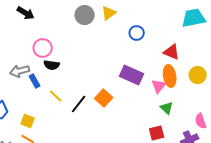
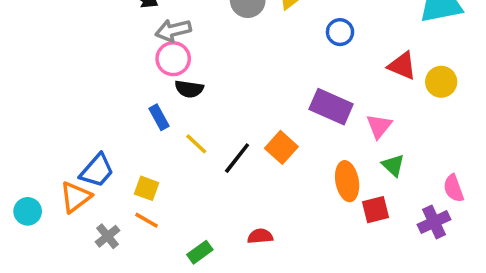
gray arrow: (20, 71) -> (173, 30), moved
yellow circle: (198, 75) -> (441, 82), moved
orange ellipse: (170, 76) -> (347, 181), moved

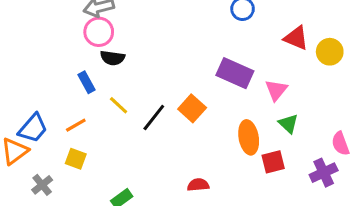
yellow square: (147, 188) -> (76, 159), moved
orange line: (147, 220) -> (76, 125), moved, turned -60
red semicircle: (260, 236) -> (198, 185), moved

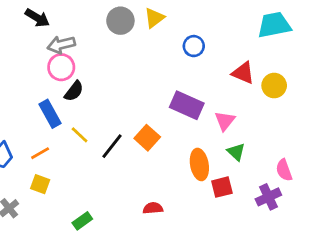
black semicircle: (112, 58) -> (74, 91), turned -60
blue rectangle: (86, 82) -> (50, 114), size x1.4

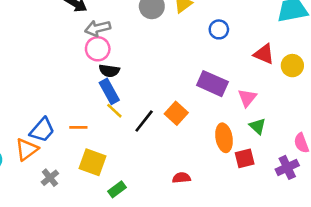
black semicircle: (74, 91) -> (109, 71), turned 60
blue rectangle: (50, 114) -> (109, 91), moved
orange line: (40, 153) -> (78, 127), turned 30
yellow square: (40, 184) -> (92, 162), moved, size x1.5

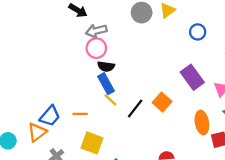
purple rectangle: (212, 84) -> (192, 77), turned 30

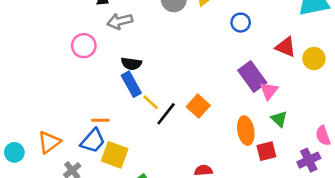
pink circle: (96, 48) -> (84, 46), moved
purple rectangle: (192, 77) -> (252, 77), moved
yellow line: (110, 100) -> (151, 102), moved
blue trapezoid: (50, 116) -> (93, 141), moved

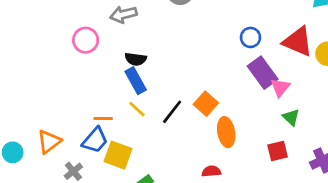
blue circle: (241, 23) -> (251, 37), moved
red triangle: (286, 47) -> (298, 42), size x1.4
yellow line: (151, 102) -> (137, 109), moved
orange ellipse: (246, 131) -> (226, 132), moved

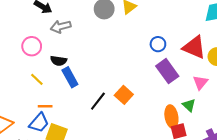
black semicircle: (136, 59) -> (59, 61), moved
pink triangle: (280, 87) -> (200, 82), moved
yellow line: (137, 109) -> (37, 79), moved
orange ellipse: (226, 132) -> (171, 117), moved

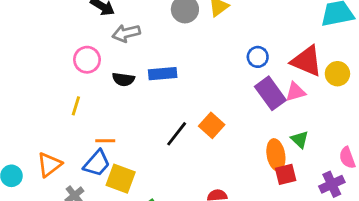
blue rectangle: (70, 77) -> (163, 74), moved, turned -66
yellow line: (37, 79) -> (76, 106), moved, turned 64
pink triangle: (200, 82) -> (295, 92), moved, turned 35

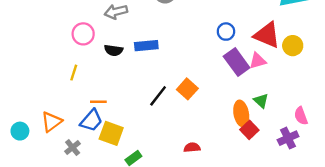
red square: (286, 174) -> (249, 130), turned -30

